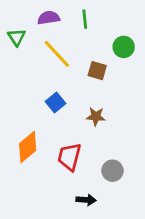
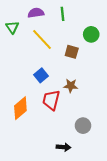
red trapezoid: (69, 157) -> (51, 100), moved

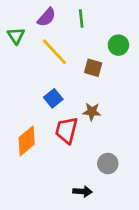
purple semicircle: (36, 13) -> (47, 17), turned 140

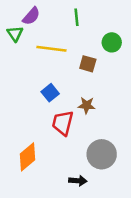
purple semicircle: (47, 17) -> (31, 16), moved
yellow line: (55, 52) -> (51, 49), turned -40
orange diamond: (27, 141) -> (28, 157), moved
gray circle: (108, 164) -> (102, 154), size x1.5

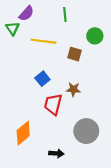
black arrow: (78, 181) -> (56, 153), moved

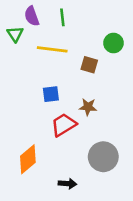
purple semicircle: (26, 13) -> (32, 16), turned 119
green line: (65, 15) -> (62, 17), moved
blue square: (42, 79) -> (51, 94), turned 32
red trapezoid: (53, 104) -> (64, 125), turned 45

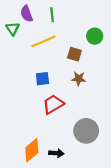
yellow line: (52, 49) -> (44, 41), turned -30
brown star: (88, 107) -> (79, 79), moved
orange diamond: (28, 159) -> (32, 150), moved

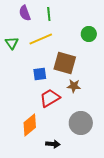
green triangle: (13, 29) -> (12, 43), moved
brown square: (74, 54) -> (65, 63), moved, size x1.6
brown star: (79, 79) -> (74, 86), moved
orange diamond: (32, 150) -> (30, 125), moved

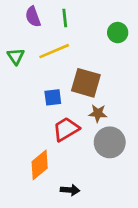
green circle: (89, 34) -> (118, 33), moved
gray circle: (81, 123) -> (110, 142), moved

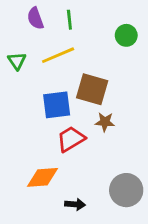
blue square: (53, 97) -> (57, 105), size x1.5
gray circle: (110, 142) -> (126, 190), moved
orange diamond: (40, 165) -> (42, 177), turned 36

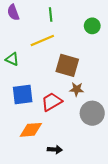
purple semicircle: (35, 18) -> (13, 12), moved
green triangle: (17, 61) -> (12, 59), moved, turned -32
blue square: (57, 105) -> (23, 94), moved
gray circle: (126, 190) -> (92, 113), moved

